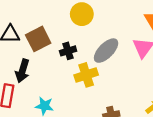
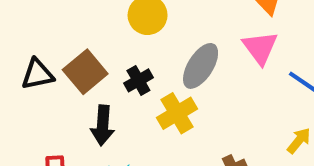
black arrow: (22, 71) -> (103, 125), moved

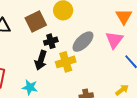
brown square: (85, 72) -> (36, 22), moved
black arrow: (103, 125) -> (41, 60), moved

